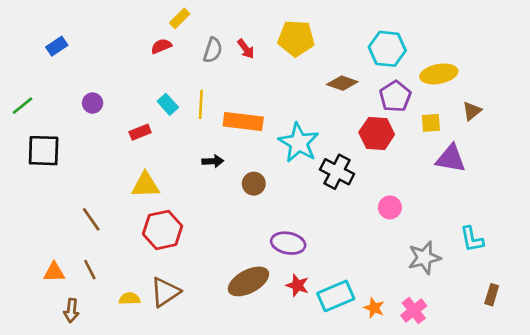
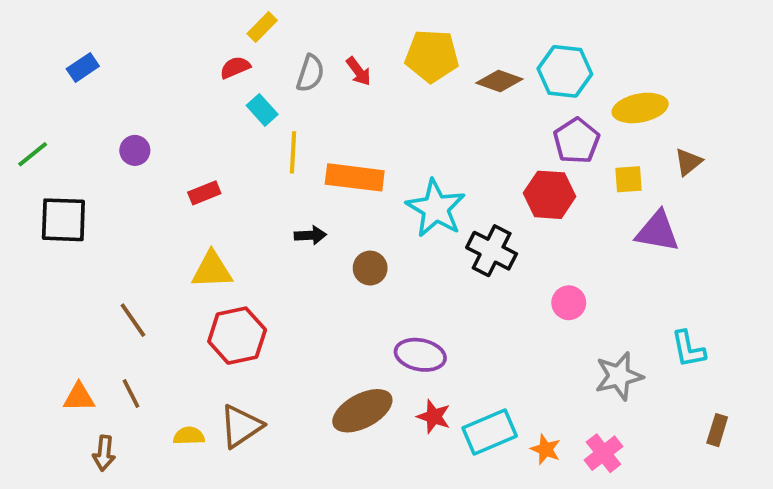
brown diamond: (342, 83) -> (499, 81), moved
cyan rectangle: (168, 104) -> (262, 110), moved

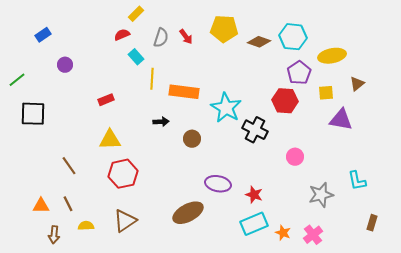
purple circle: (135, 150) -> (65, 65), moved
red star: (434, 417) -> (254, 195), moved
yellow semicircle: (189, 436) -> (86, 226), moved

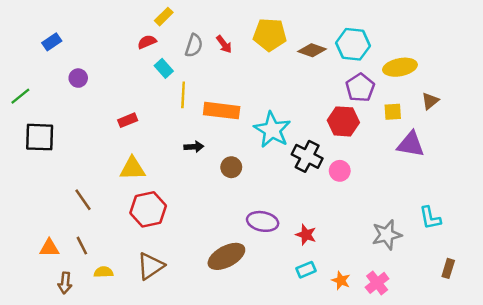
pink circle: (295, 157) -> (340, 171), moved
cyan rectangle: (254, 224) -> (306, 270), size x0.6

